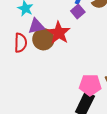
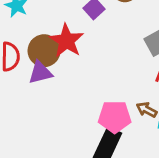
purple triangle: (36, 26) -> (40, 73), moved

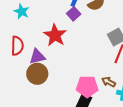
brown circle: (44, 51) -> (37, 74), moved

